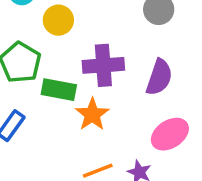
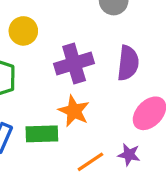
green rectangle: (59, 90) -> (42, 134), moved

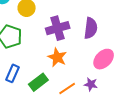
green rectangle: (42, 134) -> (38, 82), moved, turned -36

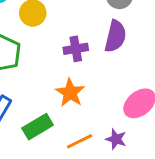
purple cross: (58, 28) -> (76, 49), size x0.7
purple semicircle: (91, 28) -> (115, 36), moved

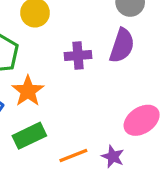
orange star: (70, 93) -> (28, 91), moved

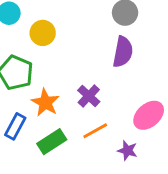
purple cross: (78, 55) -> (89, 96), moved, turned -35
orange line: (73, 155) -> (95, 131), moved

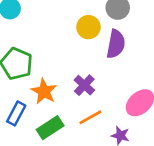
yellow circle: (43, 33) -> (88, 27), moved

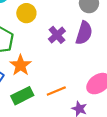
yellow circle: (88, 27) -> (26, 13), moved
purple cross: (84, 85) -> (57, 35), moved

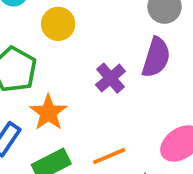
purple cross: (57, 35) -> (110, 78), moved

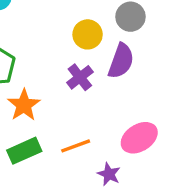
yellow circle: (58, 24) -> (88, 34), moved

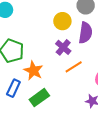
orange line: (76, 146) -> (74, 67), moved

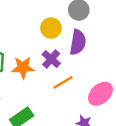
orange star: (33, 71) -> (23, 67), moved, turned -30

